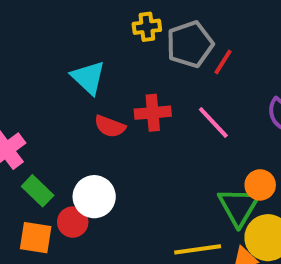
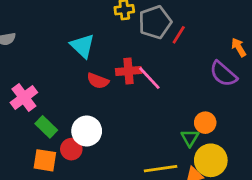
pink line: (213, 122) -> (149, 78), moved
green triangle: (239, 206) -> (190, 138), size x0.6

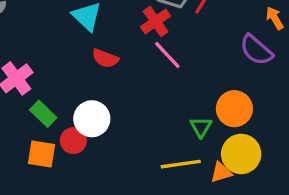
red cross: (128, 71) -> (156, 21), moved, turned -30
orange circle: (205, 123) -> (234, 109), size x1.4
green triangle: (190, 138) -> (201, 127), moved

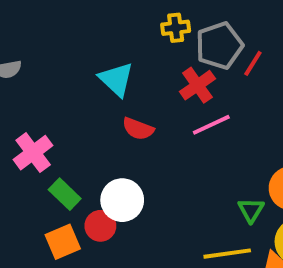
pink line: (167, 55) -> (211, 125), turned -72
orange square: (41, 154) -> (63, 242), turned -32

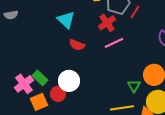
pink cross: (33, 153) -> (24, 84), moved

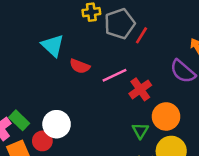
red cross: (107, 23) -> (140, 89), moved
red semicircle: (77, 45) -> (80, 66), moved

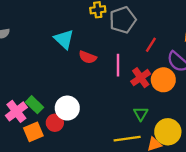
red line: (142, 35) -> (151, 45), moved
pink line: (114, 75) -> (118, 65), turned -65
orange circle: (166, 116) -> (163, 80), moved

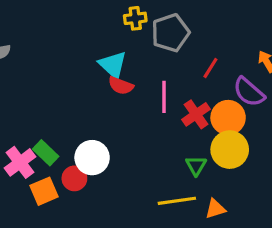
cyan triangle: (64, 39) -> (113, 65), moved
yellow circle: (168, 132) -> (230, 150), moved

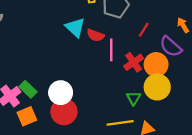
red semicircle: (121, 86) -> (95, 35), moved
red circle: (74, 178) -> (64, 112), moved, size x1.5

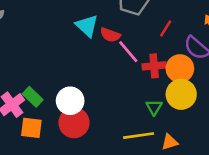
pink line: (111, 50) -> (128, 52), turned -40
red cross: (134, 62) -> (154, 66), turned 30
orange square: (27, 116) -> (31, 128), turned 30

